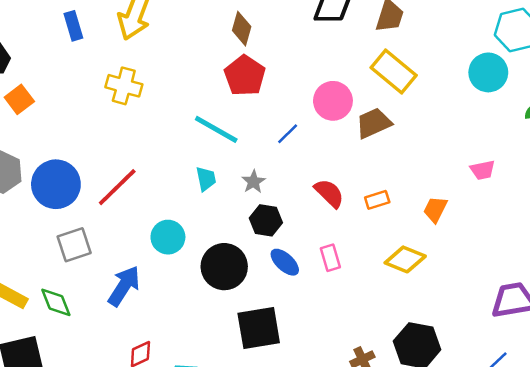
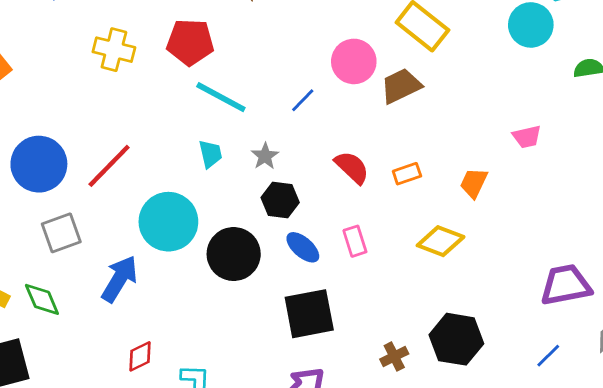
red pentagon: (245, 76) -> (190, 42), moved, turned -30
cyan circle: (168, 237) -> (168, 222), size x1.5
black square: (259, 328) -> (309, 314), moved

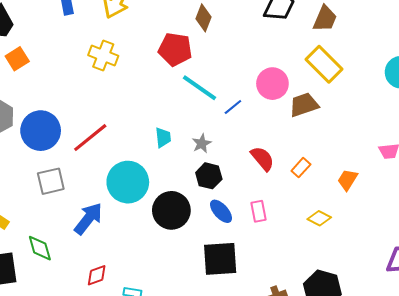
red pentagon: (190, 42) -> (175, 49), moved
cyan line: (221, 97) -> (200, 88), moved
orange rectangle: (407, 174) -> (301, 168), turned -36
yellow diamond: (441, 241) -> (319, 218), size x0.7
green diamond: (42, 299) -> (40, 248), moved

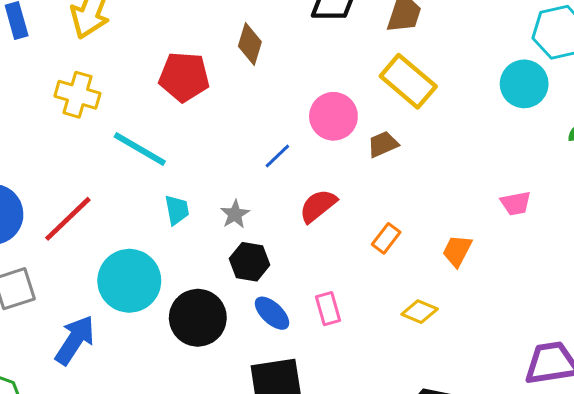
brown diamond: (203, 18) -> (250, 44), moved
cyan line: (200, 88) -> (140, 149), moved
brown trapezoid: (304, 105) -> (383, 144), size x0.7
red semicircle: (262, 159) -> (318, 206), moved, turned -84

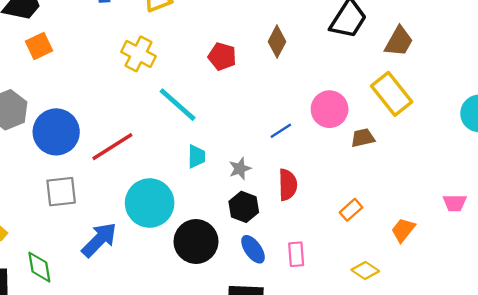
red pentagon: (184, 77) -> (222, 57), size x0.7
red semicircle: (318, 206) -> (288, 185), moved, turned 116

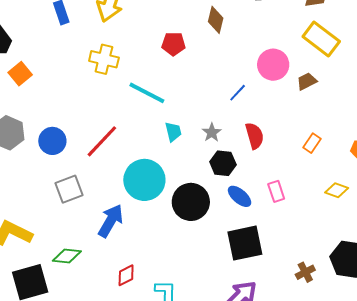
blue circle: (56, 132) -> (52, 141), size x0.7
green diamond: (39, 267) -> (67, 256), turned -60

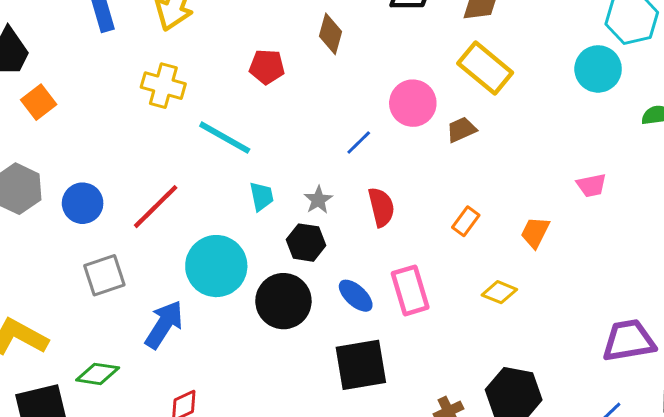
black hexagon: (223, 163) -> (306, 243), moved
pink rectangle: (276, 191) -> (410, 290), size x1.5

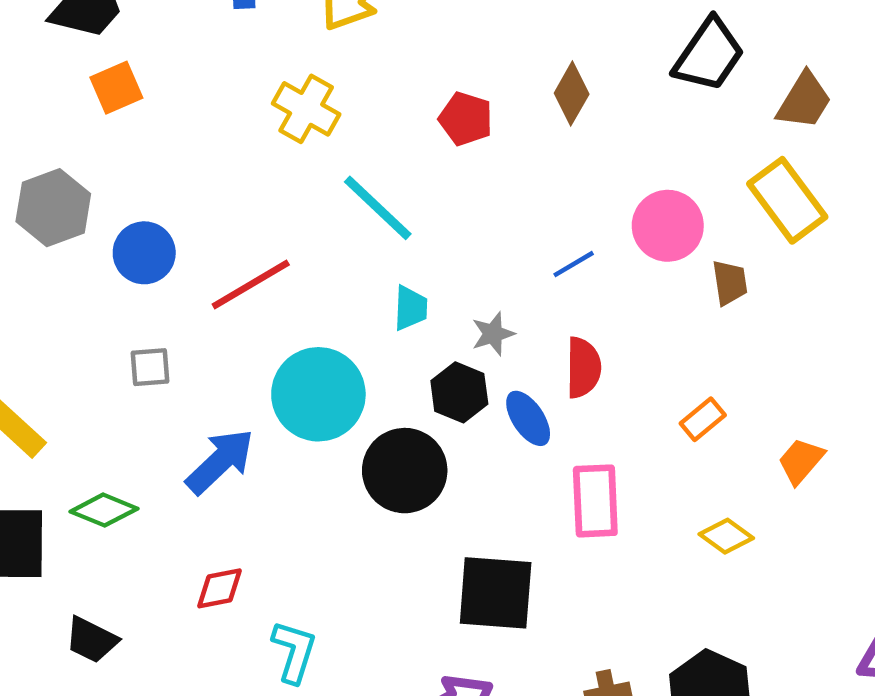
brown trapezoid: (461, 130) -> (730, 283), turned 92
gray square: (104, 275) -> (150, 367), size x0.7
blue ellipse: (356, 296) -> (528, 418), moved

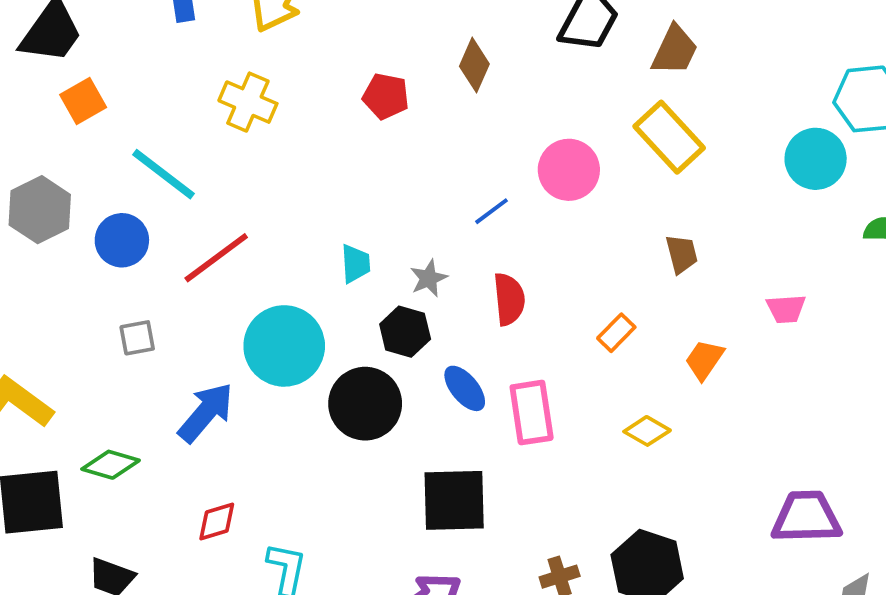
cyan line: (378, 208) -> (163, 174), moved
brown trapezoid: (730, 283) -> (682, 254), moved
blue ellipse: (528, 418) -> (465, 388), moved

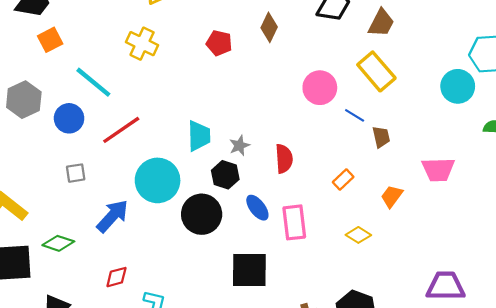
blue line: (492, 211) -> (355, 115), moved, turned 66
cyan trapezoid: (356, 264) -> (199, 136), size x1.4
pink trapezoid: (786, 309) -> (438, 169), size x1.5

